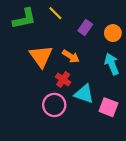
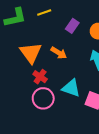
yellow line: (55, 13) -> (44, 12), turned -64
red cross: (63, 80) -> (40, 77), moved

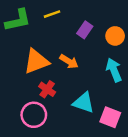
orange triangle: (31, 53) -> (36, 61), turned 45
pink circle: (43, 98) -> (34, 115), moved

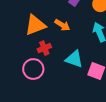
red cross: (47, 89) -> (44, 48), turned 32

